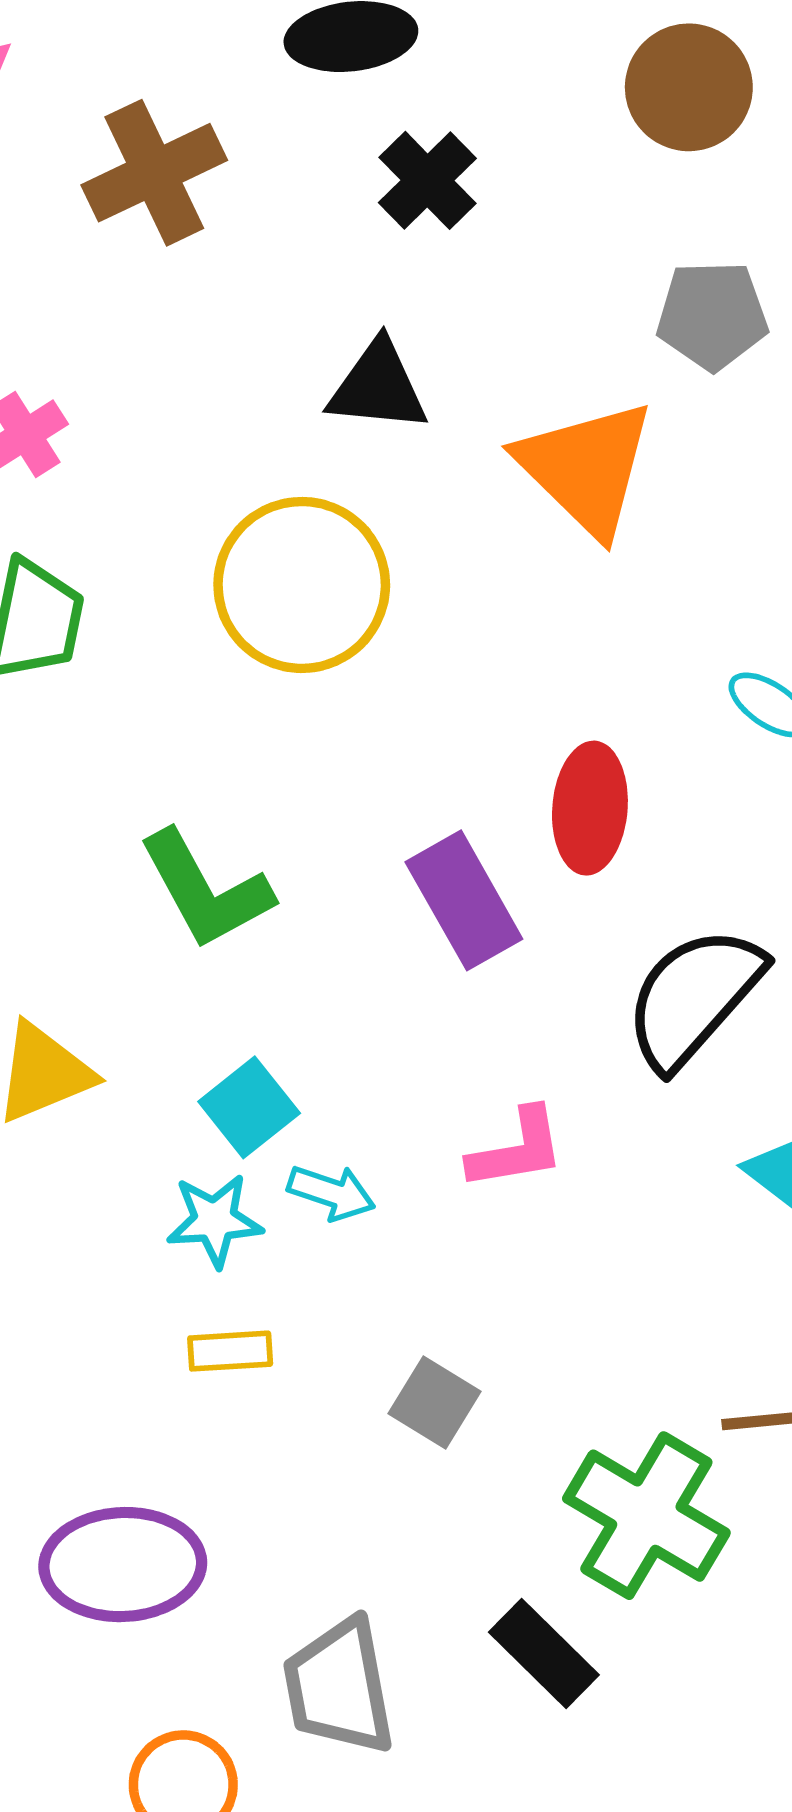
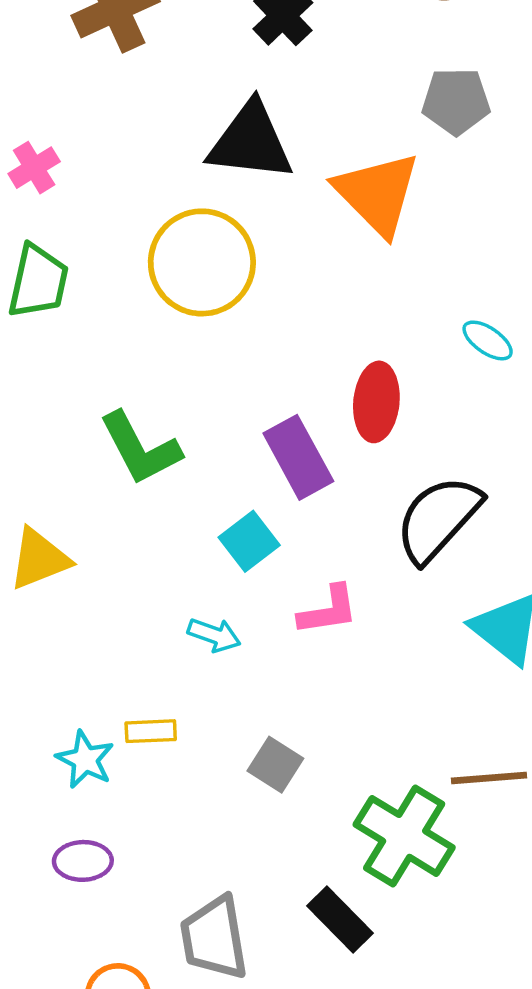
black triangle: (378, 387) -> (251, 142), size x1.4
cyan square: (249, 1107) -> (249, 541), moved
cyan star: (215, 1220) -> (85, 759), moved, turned 30
purple ellipse: (123, 1565) -> (83, 861), size x0.6

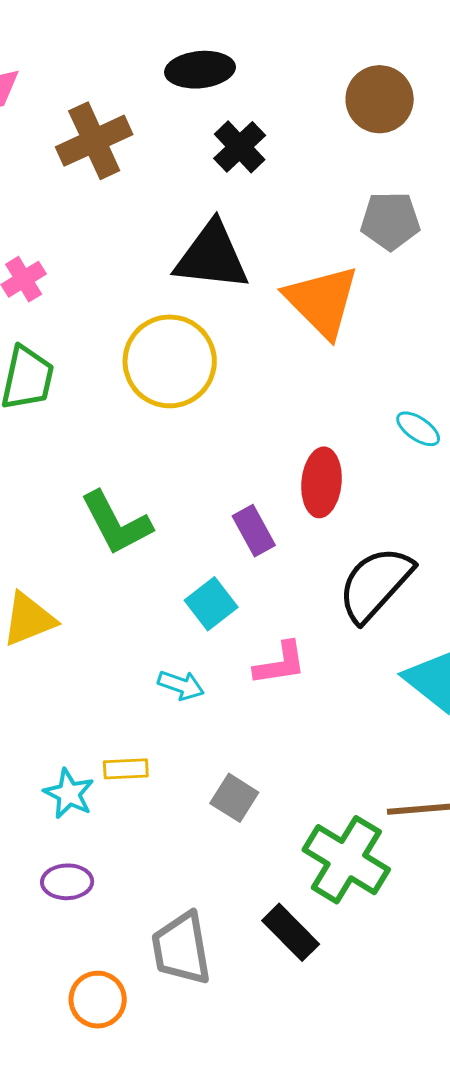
purple rectangle: (298, 457) -> (254, 531), size x0.7

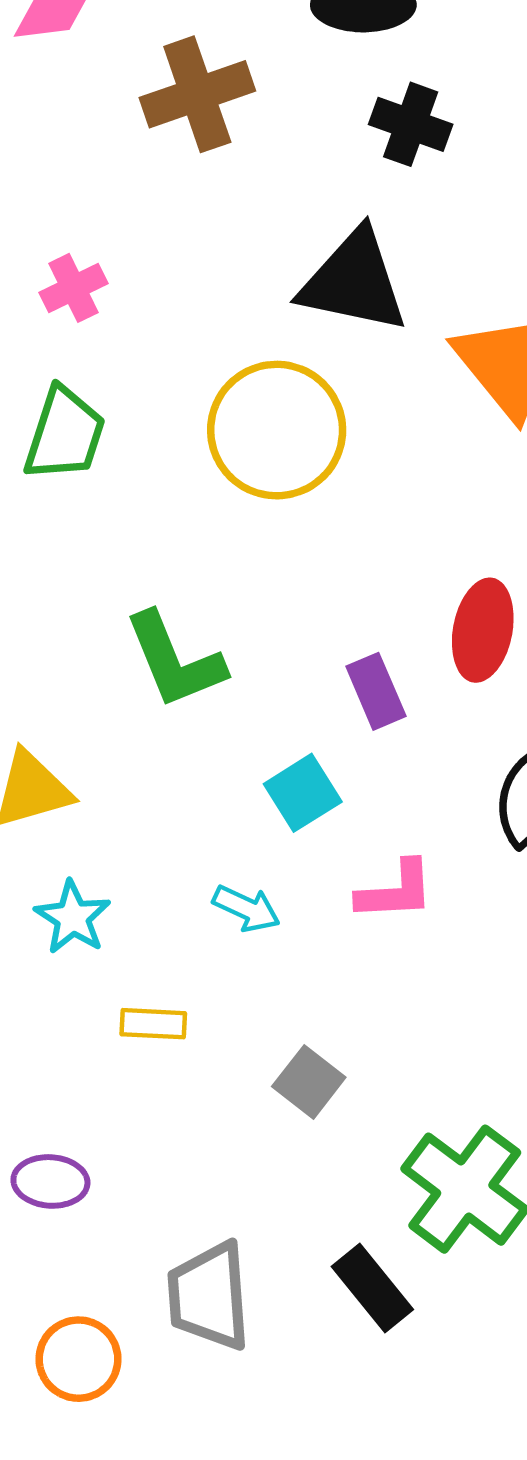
black cross: (240, 147) -> (411, 124), turned -32
cyan star: (69, 794) -> (73, 917), moved

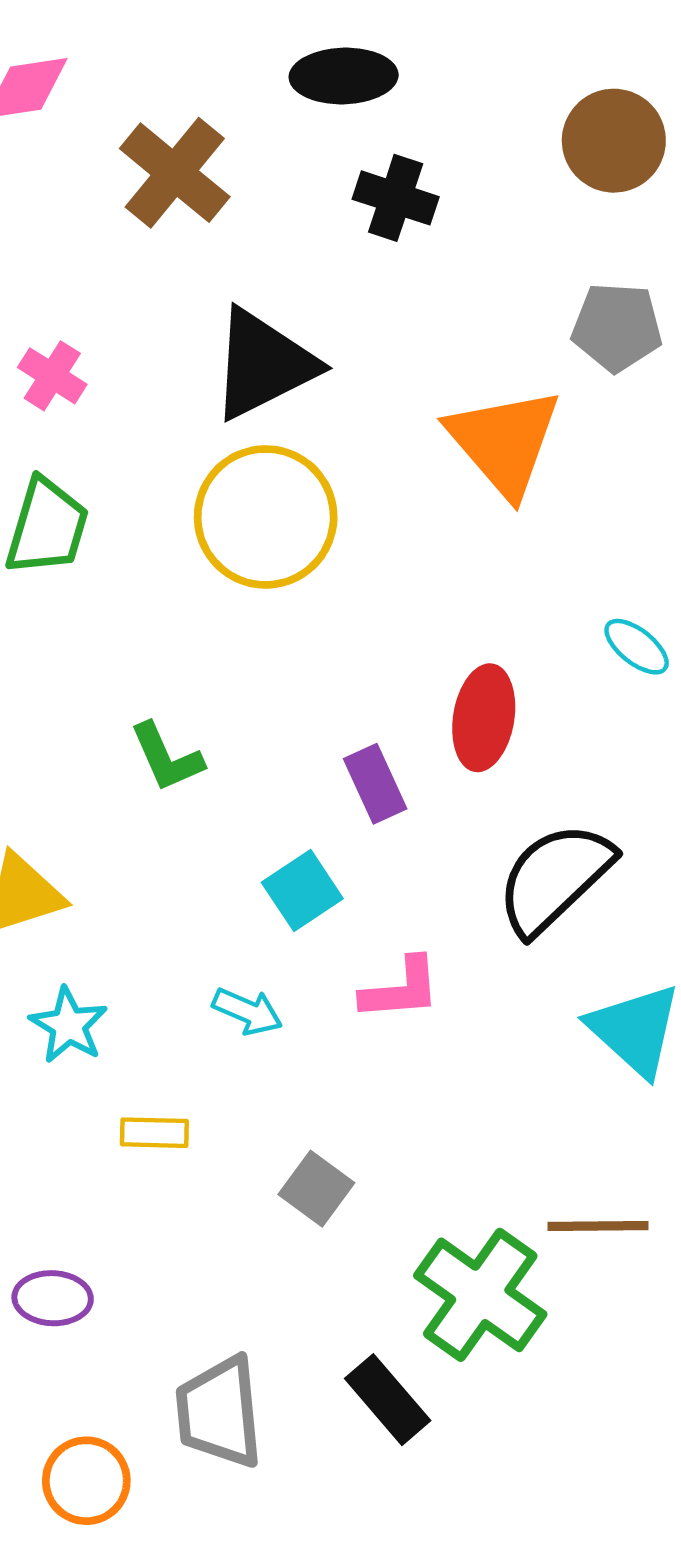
brown cross: (197, 94) -> (175, 173), turned -30
black triangle: (354, 281) -> (263, 364), moved, turned -37
pink cross: (73, 288) -> (52, 376), turned -30
green L-shape: (175, 660) -> (167, 757), size x0.7

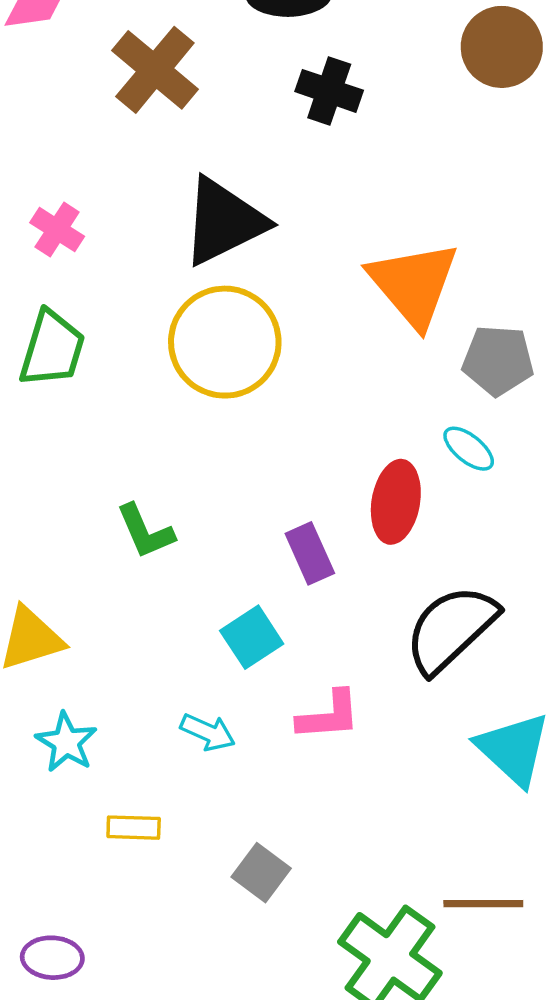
gray pentagon: (617, 327) -> (498, 360), moved
cyan ellipse: (637, 647) -> (469, 449), moved

